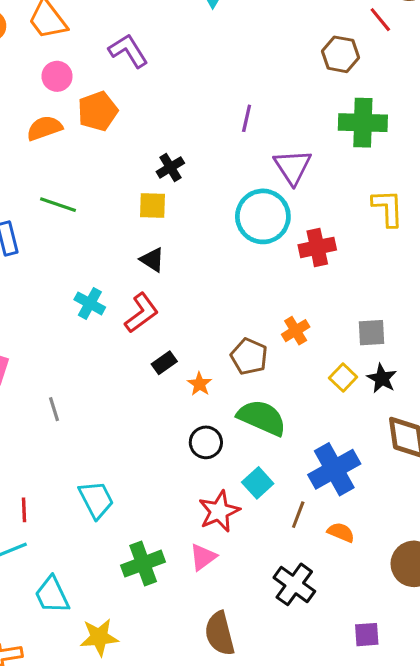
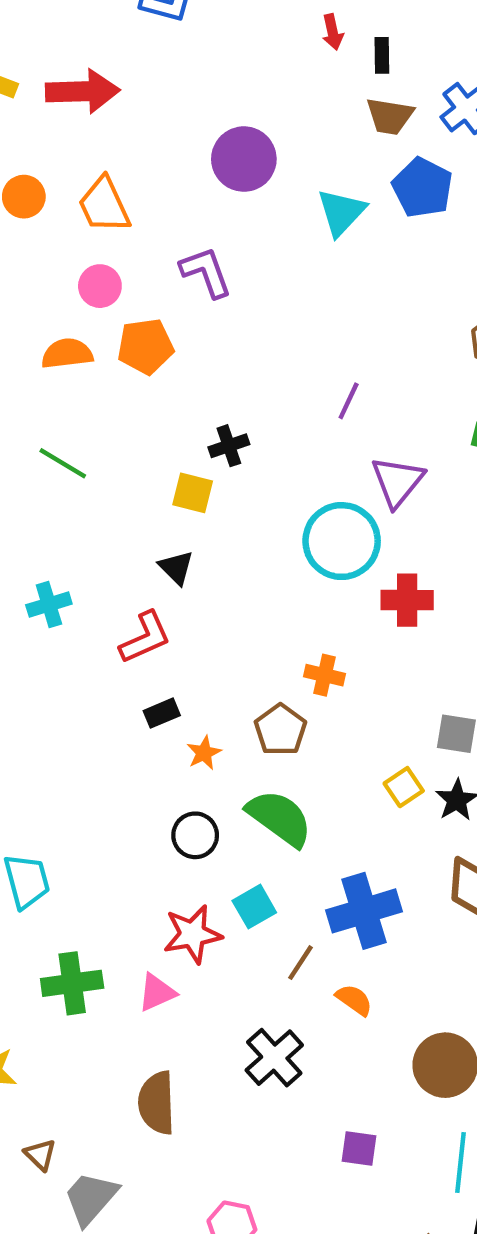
cyan cross: (90, 303) -> (49, 604), moved, turned 32
orange cross: (296, 331) -> (325, 675), moved, turned 32

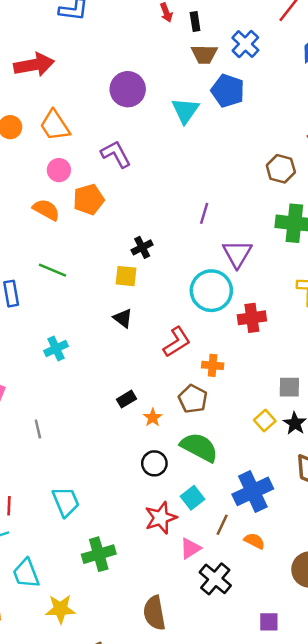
orange semicircle: (67, 354) -> (46, 210), turned 44
red L-shape: (145, 638) -> (177, 342), moved
pink triangle: (157, 992) -> (190, 548), moved

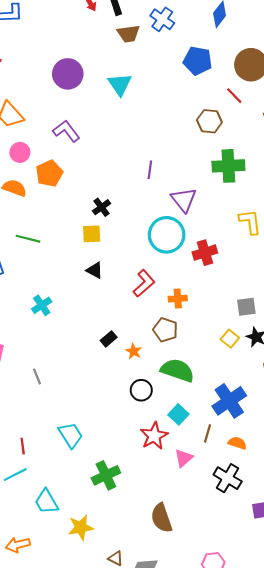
blue pentagon: (228, 91) -> (198, 61), moved
black cross: (215, 579) -> (228, 478), moved

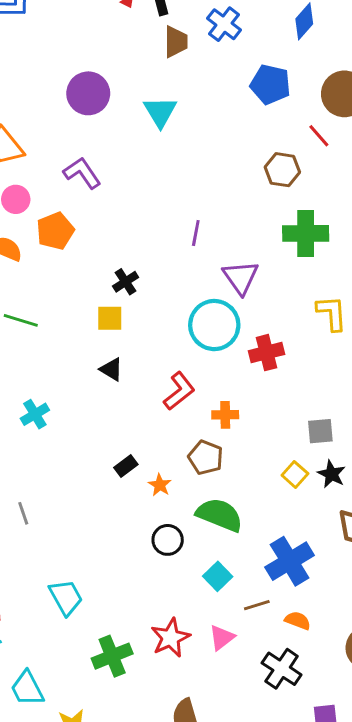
brown trapezoid: (128, 34) -> (176, 42), turned -85
brown line: (207, 433) -> (257, 605), turned 54
red star: (154, 436) -> (170, 638), moved

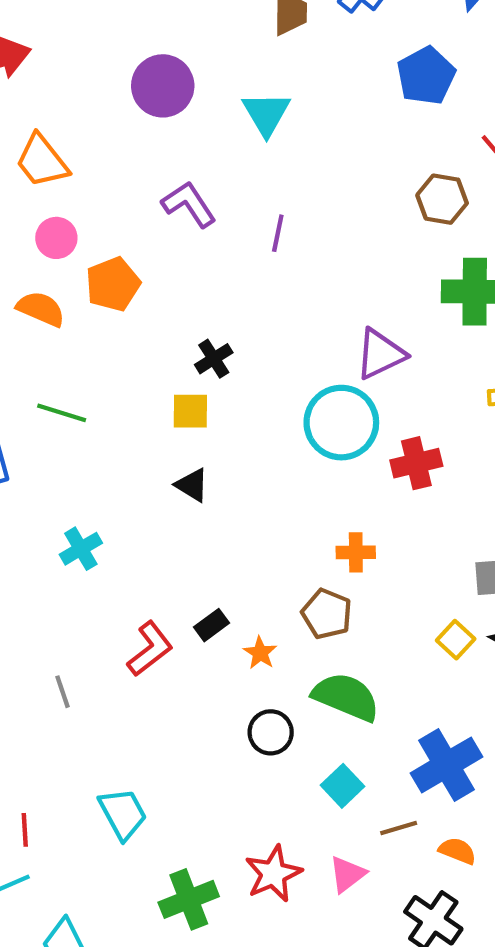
blue pentagon: (270, 84) -> (426, 76), turned 30
purple L-shape: (82, 173) -> (189, 204), moved
purple line: (196, 233) -> (278, 233), moved
purple triangle: (241, 277) -> (380, 354), turned 39
red L-shape: (179, 391) -> (150, 649), moved

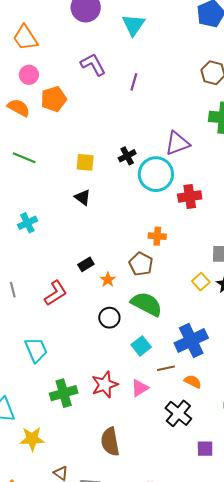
black cross: (214, 359) -> (127, 156), moved
red L-shape: (150, 649) -> (56, 293), moved

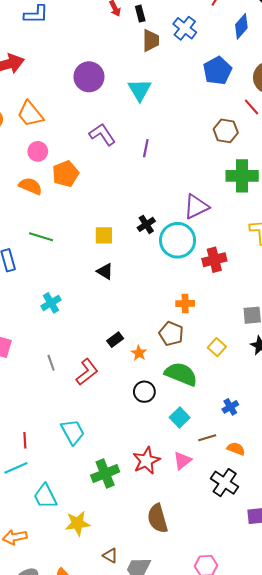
yellow square: (201, 282) -> (217, 347), moved
gray line: (13, 290) -> (51, 363), moved
blue cross: (191, 341) -> (230, 407), size x0.5

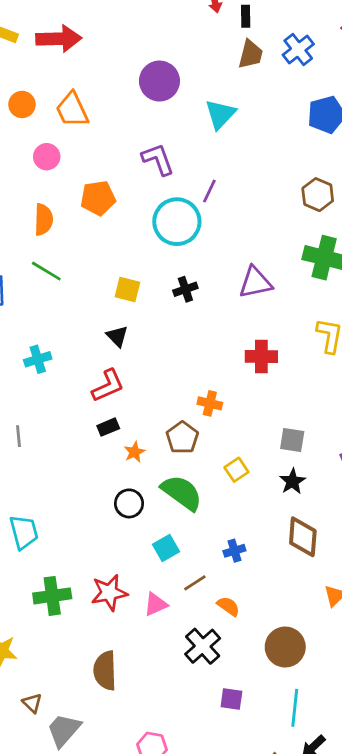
pink circle: (38, 151) -> (47, 157), moved
orange semicircle: (30, 186) -> (44, 220), moved, turned 55
cyan circle: (178, 240) -> (177, 222), moved
red L-shape: (87, 372) -> (108, 386), moved
brown line: (207, 438) -> (195, 583), turned -30

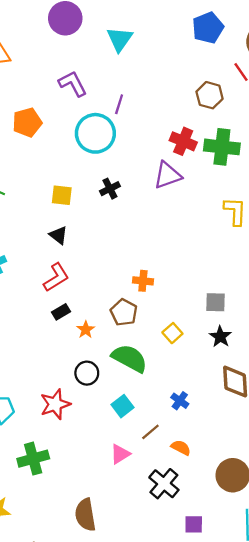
red cross: (261, 357) -> (183, 141), moved, turned 30
blue cross: (234, 551) -> (180, 401), turned -30
red star: (109, 593) -> (55, 404), moved

